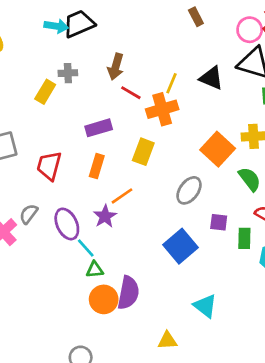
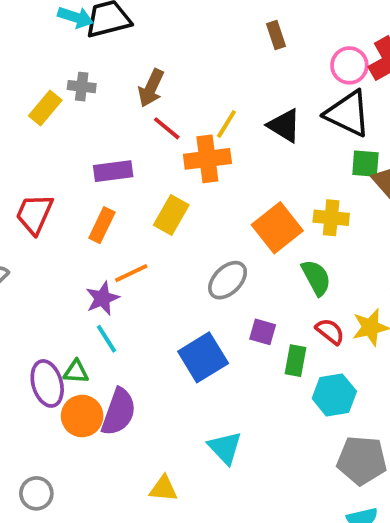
purple ellipse: (67, 224) -> (47, 383), moved
cyan line: (86, 248) -> (107, 339), moved

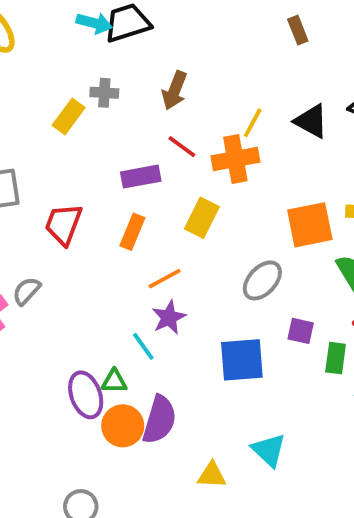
red line: (167, 128) -> (182, 147), moved
orange square: (277, 228) -> (310, 225), turned 30
purple star: (102, 298) -> (169, 317), moved
blue square: (203, 357) -> (242, 360), turned 30
yellow triangle: (164, 489) -> (212, 475), moved

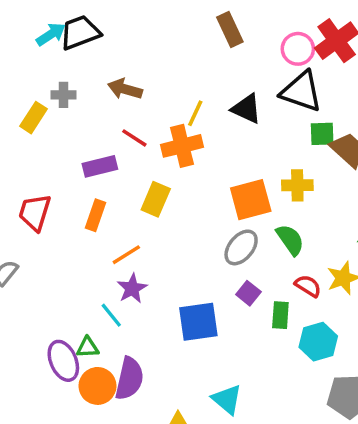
cyan arrow: (94, 23) -> (51, 34), turned -44
brown rectangle: (298, 30) -> (230, 30), size x1.4
brown arrow: (175, 90) -> (125, 89), turned 88
gray ellipse: (262, 280) -> (241, 247), moved
purple square: (301, 331) -> (248, 293), turned 30

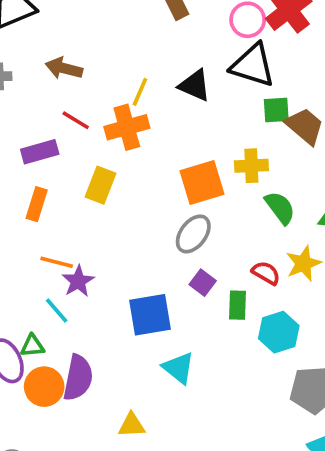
green semicircle: (290, 240) -> (280, 208), moved
orange line: (126, 255) -> (57, 262), moved, turned 48
cyan triangle: (227, 399) -> (179, 368), moved

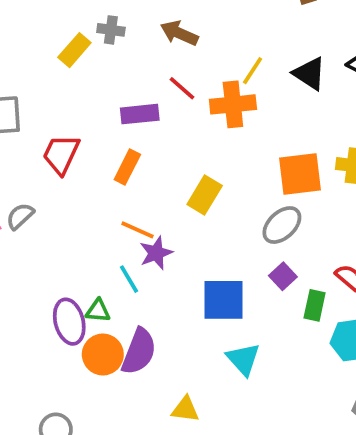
yellow rectangle: (100, 185) -> (205, 195), moved

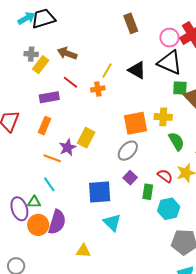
yellow rectangle: (74, 50) -> (41, 65), moved
orange cross: (233, 104) -> (98, 89), size x0.6
purple star: (156, 253) -> (68, 147), moved

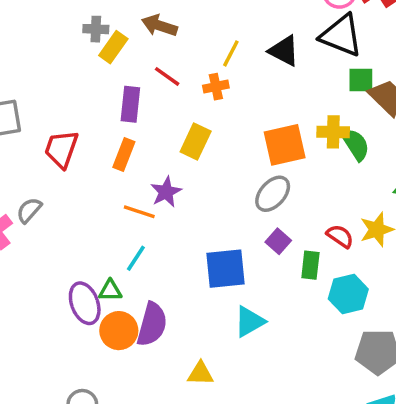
purple rectangle: (49, 97) -> (130, 104), turned -72
yellow rectangle: (86, 138) -> (196, 142), moved
green semicircle: (176, 141) -> (356, 144), moved
cyan line: (49, 184) -> (136, 258), turned 70
cyan triangle: (112, 222) -> (249, 322), turned 48

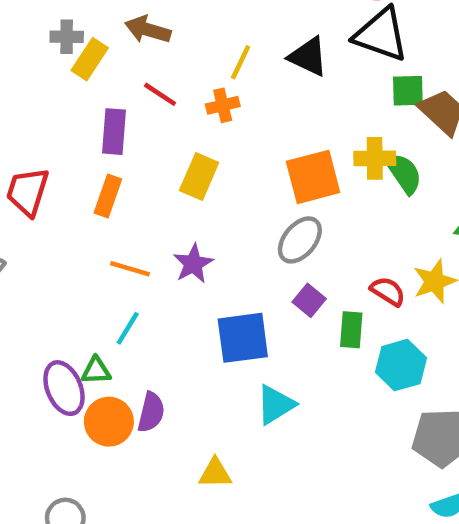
purple star: (166, 192) -> (193, 264), moved
purple semicircle: (152, 324) -> (151, 412), size x0.7

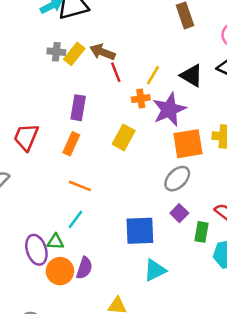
yellow rectangle: (90, 59) -> (74, 54), moved
red line: (160, 94) -> (116, 72), moved, turned 30
purple star: (193, 264) -> (169, 109), moved, size x1.5

